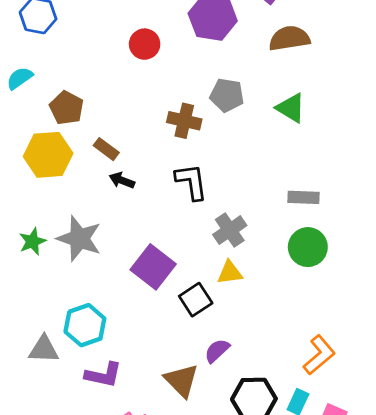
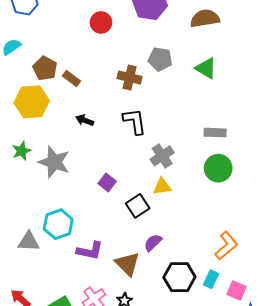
brown rectangle: (106, 149) -> (71, 79), moved
green star: (32, 241) -> (22, 151), moved
purple square: (153, 267) -> (107, 182), size x0.6
purple L-shape: (103, 375) -> (90, 251), moved

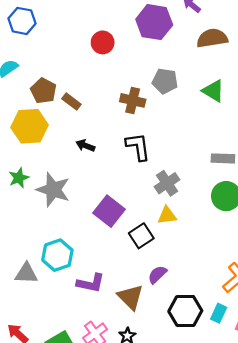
purple square: (107, 182) -> (109, 211), size x1.6

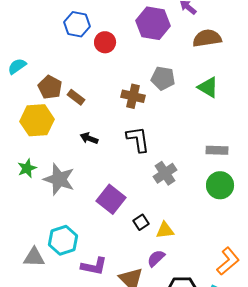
blue hexagon: (22, 21) -> (77, 24), moved
yellow triangle: (167, 215) -> (165, 230), moved
black square: (141, 236) -> (141, 222), size x0.7

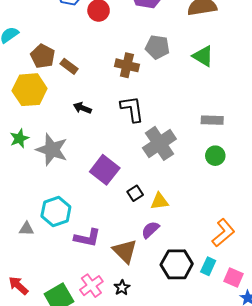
gray cross: (165, 173) -> (159, 143), size x1.4
green circle: (220, 185) -> (215, 156), size x0.7
gray triangle: (34, 257) -> (26, 229), size x0.7

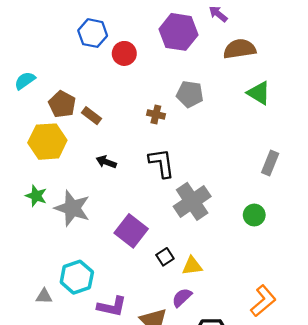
green triangle: (203, 56) -> (259, 93), moved
brown cross: (127, 65) -> (156, 114), size x0.7
gray rectangle: (212, 120) -> (270, 163), moved, turned -70
green star: (19, 138) -> (36, 196), turned -30

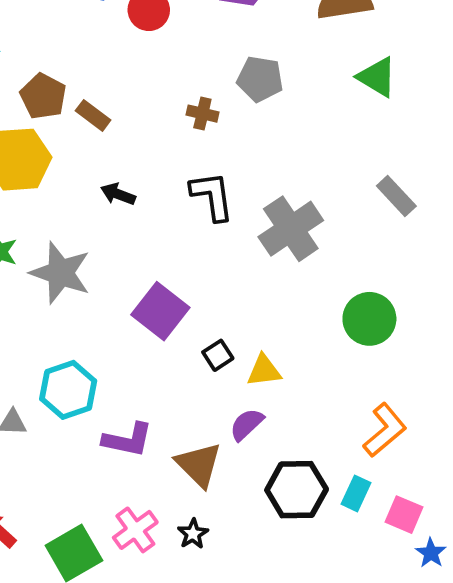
gray rectangle: (270, 163) -> (396, 196), turned -65
gray cross: (192, 201) -> (291, 229), moved
green circle: (254, 215) -> (369, 319), moved, size x1.4

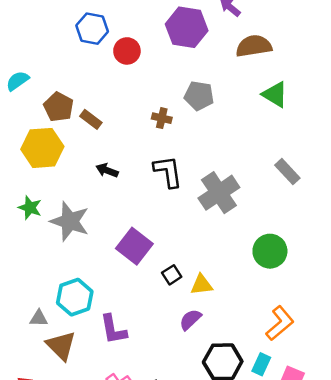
purple L-shape: (128, 440) -> (113, 329), turned 68
brown triangle: (199, 465) -> (61, 346), moved

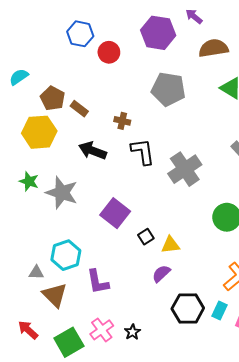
gray pentagon: (199, 96) -> (168, 89), size x1.4
brown cross: (162, 118) -> (122, 121), moved
black arrow: (107, 170) -> (93, 151), size x1.5

